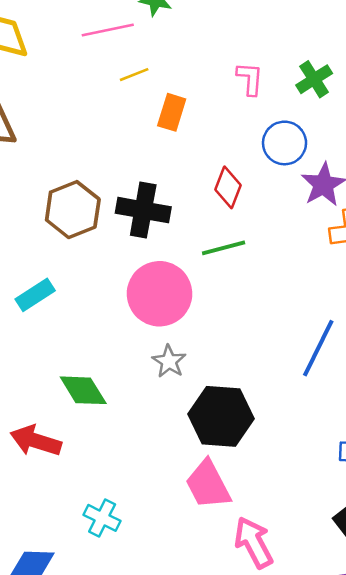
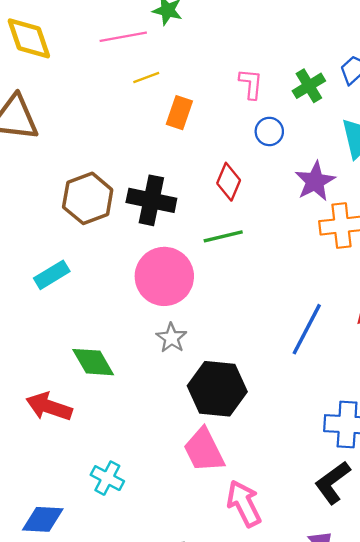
blue circle: (285, 143) -> (269, 131), moved, size x0.7

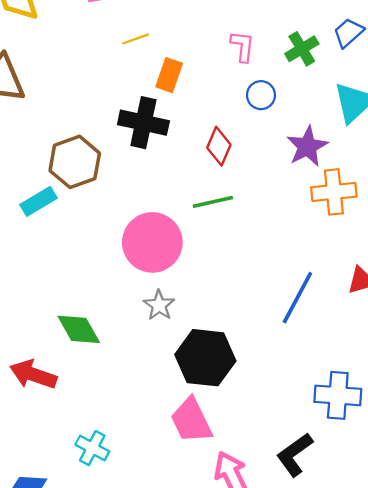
black cross: (151, 200) -> (143, 123), moved
cyan rectangle: (52, 275) -> (39, 201), moved
black L-shape: (333, 483) -> (295, 455), moved

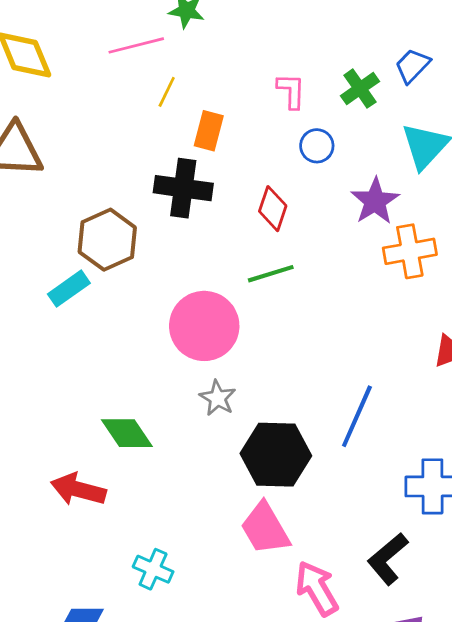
yellow line: (136, 39) -> (167, 92), turned -40
blue line: (297, 298) -> (357, 416), moved

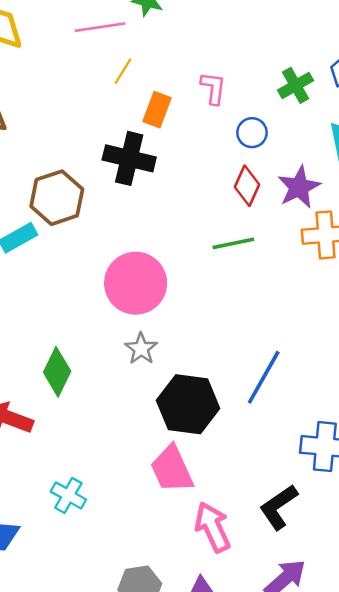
pink L-shape: (291, 91) -> (213, 88), moved
red diamond: (273, 209) -> (247, 186), moved
green line: (271, 274) -> (233, 243), moved
green diamond: (127, 433) -> (57, 372), turned 54

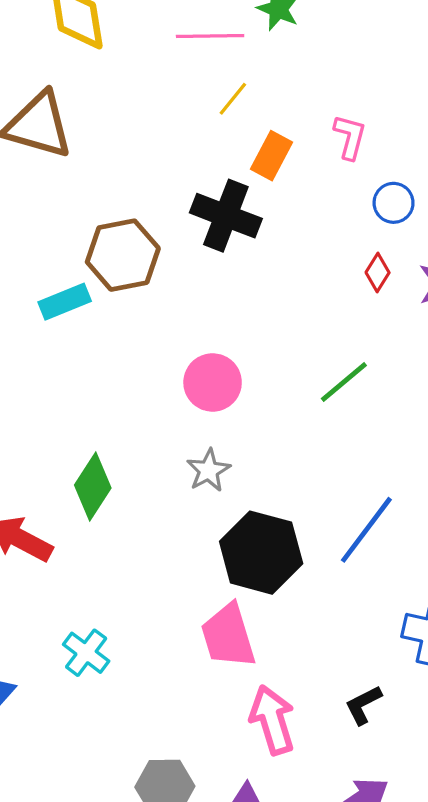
red diamond: (247, 186) -> (378, 272), size x0.7
green line: (233, 243) -> (344, 382), moved, turned -36
pink circle: (136, 283) -> (213, 382), size x0.7
black L-shape: (278, 507) -> (363, 705), size x0.7

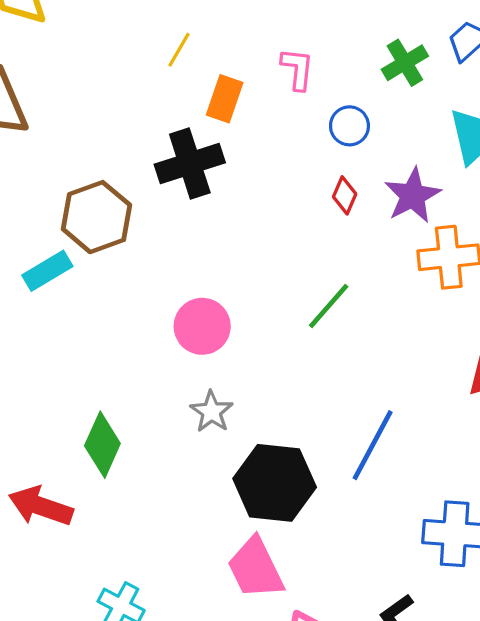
black cross: (226, 216) -> (190, 164), turned -30

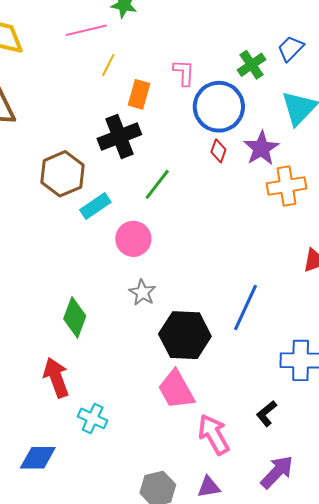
blue circle: (349, 126) -> (219, 107), size x2.0
cyan rectangle: (47, 271) -> (95, 206), moved
green line: (329, 306) -> (157, 184), moved
red arrow: (41, 506) -> (56, 378), moved, turned 54

